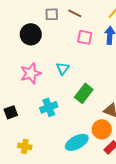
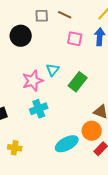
pink star: (31, 73) -> (33, 81), moved
green rectangle: (84, 93) -> (78, 82), moved

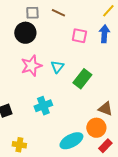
brown line: (65, 15) -> (58, 13), moved
gray square: (42, 16) -> (32, 13), moved
pink star: (33, 81) -> (31, 66), moved

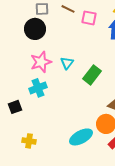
pink square: (79, 36) -> (89, 18), moved
cyan cross: (43, 106) -> (38, 88), moved

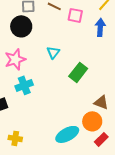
pink star: (41, 62) -> (15, 59), moved
cyan triangle: (67, 63) -> (53, 52), moved

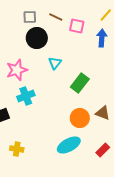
black circle: (21, 26) -> (37, 38), moved
orange circle: (92, 121) -> (80, 118), moved

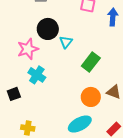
black circle: (37, 38) -> (48, 29), moved
cyan cross: (26, 96) -> (37, 75), turned -36

